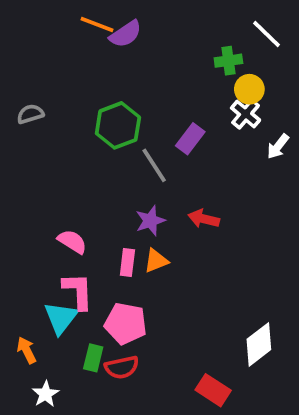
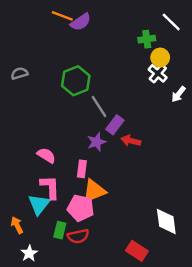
purple rectangle: (190, 139) -> (115, 125), moved
orange triangle: (156, 261) -> (94, 191), moved, size x1.5
white diamond: (259, 344) -> (166, 221), turned -60

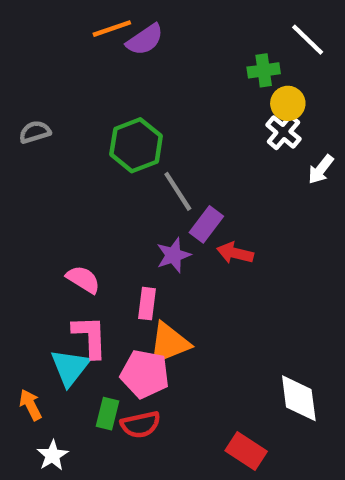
orange line: (62, 16) -> (112, 29), turned -40

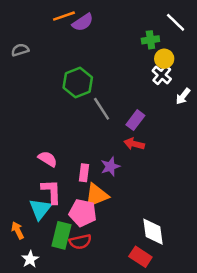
gray semicircle: (35, 132) -> (20, 50), moved
purple rectangle: (206, 224) -> (135, 120), moved
purple star: (173, 255) -> (110, 166), moved
white diamond: (299, 398) -> (153, 232), moved
green rectangle: (107, 414) -> (61, 235), size x1.5

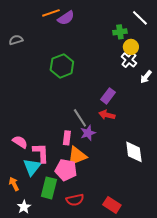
gray line: (102, 109) -> (80, 118), moved
pink semicircle: (48, 159) -> (20, 142), moved
white diamond: (153, 232) -> (134, 152), moved
red semicircle: (80, 242) -> (75, 200), moved

